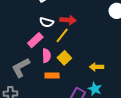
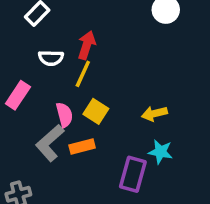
red arrow: (68, 20) -> (87, 45), turned -63
pink rectangle: (35, 40) -> (18, 95), moved
gray L-shape: (21, 68) -> (50, 143), moved

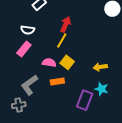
white semicircle: (51, 58) -> (28, 30), moved
pink semicircle: (64, 115) -> (49, 63), turned -72
gray L-shape: (50, 143) -> (29, 85), moved

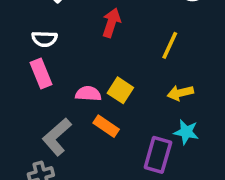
yellow line: (62, 40) -> (170, 45), moved
pink rectangle: (24, 49) -> (41, 73), turned -56
orange rectangle: (57, 82) -> (106, 126), turned 48

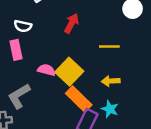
yellow line: (170, 45) -> (109, 46), turned 54
yellow square: (120, 90) -> (69, 72), size x1.5
orange rectangle: (106, 126) -> (79, 99), moved, size x1.5

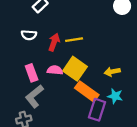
red arrow: (72, 23) -> (54, 42), moved
yellow line: (109, 46) -> (74, 40), moved
pink rectangle: (16, 50) -> (32, 73), moved

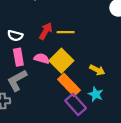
white semicircle: (29, 35) -> (15, 36), moved
yellow arrow: (112, 72) -> (97, 70), turned -152
purple rectangle: (97, 110) -> (76, 104), turned -70

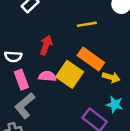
yellow line: (66, 32) -> (87, 24), moved
orange rectangle: (69, 85) -> (91, 59), moved

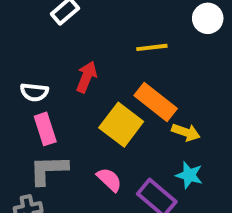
pink semicircle: (47, 76) -> (109, 180), moved, turned 35
gray L-shape: (25, 106) -> (48, 170), turned 35

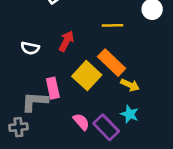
pink rectangle: (45, 129) -> (53, 88), moved
pink semicircle: (109, 180) -> (81, 122), moved

